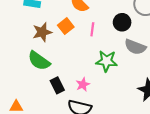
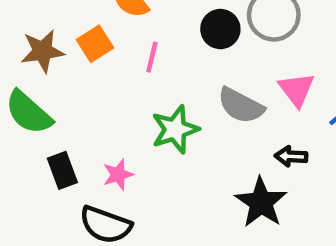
black circle: (122, 22) -> (220, 29), moved
green star: (107, 61) -> (175, 129), turned -30

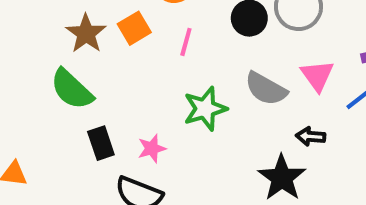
brown star: (42, 51) -> (86, 34), turned -30

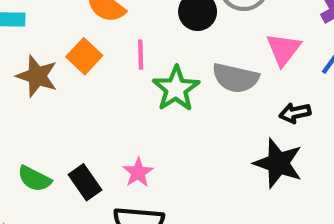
pink triangle: (317, 76) -> (284, 49), turned 30
green semicircle: (72, 89) -> (34, 179), moved, size x0.7
green star: (205, 109) -> (176, 89), moved

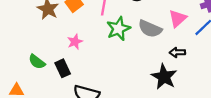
pink star: (138, 173) -> (75, 42), moved

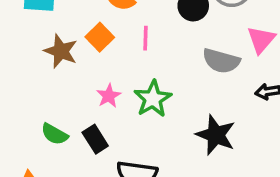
green star: (118, 29) -> (153, 99), moved
black star: (164, 77) -> (216, 135), moved

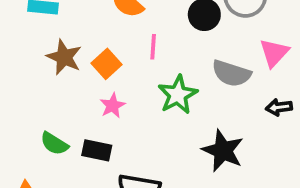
orange square: (100, 37) -> (107, 64), moved
green star: (153, 99) -> (178, 95), moved
black rectangle: (95, 139) -> (97, 150), turned -48

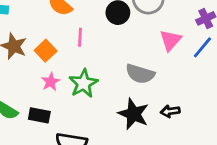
gray semicircle: (231, 73) -> (140, 74), moved
green star: (178, 95) -> (83, 83), moved
black arrow: (279, 107) -> (170, 111), moved

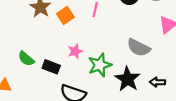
pink star: (51, 82) -> (75, 51), moved
green star: (83, 83) -> (100, 65), moved

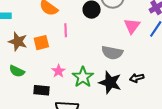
orange square: (65, 15) -> (41, 43), turned 35
green semicircle: (26, 59) -> (17, 71), moved

